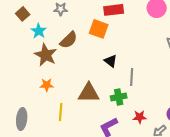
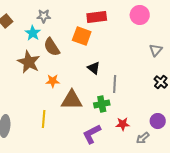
cyan star: (39, 31) -> (33, 33), moved
brown semicircle: (69, 40) -> (52, 47), turned 102
orange star: (47, 85) -> (53, 81), moved

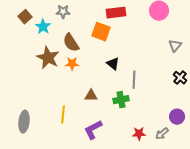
cyan star: (33, 33) -> (43, 27), moved
orange star: (53, 81) -> (72, 64), moved
brown triangle: (72, 100) -> (91, 96), size x0.6
red star: (123, 124) -> (139, 134), moved
purple L-shape: (92, 134) -> (93, 130), moved

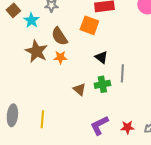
brown triangle: (91, 96) -> (79, 89), turned 40
green cross: (121, 100) -> (102, 84), moved
yellow line: (63, 115) -> (42, 119), moved
purple L-shape: (93, 130) -> (99, 125), moved

